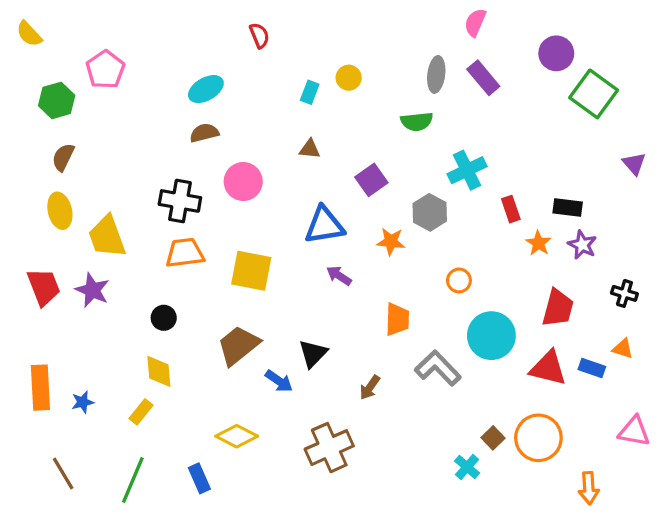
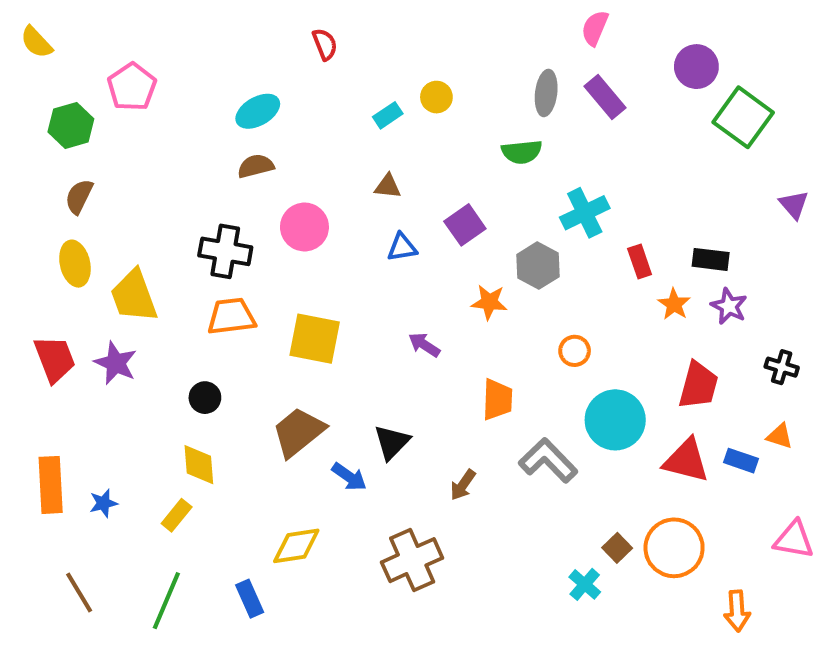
cyan rectangle: (310, 92) -> (388, 115), turned 35
blue triangle: (324, 225) -> (402, 247), moved, size x0.6
yellow diamond: (237, 436) -> (296, 546), turned -36

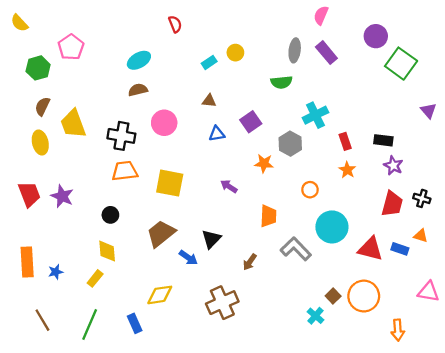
yellow trapezoid: (134, 296) -> (73, 124), moved
orange star: (674, 304) -> (347, 170), moved
red trapezoid: (698, 385) -> (392, 204), moved

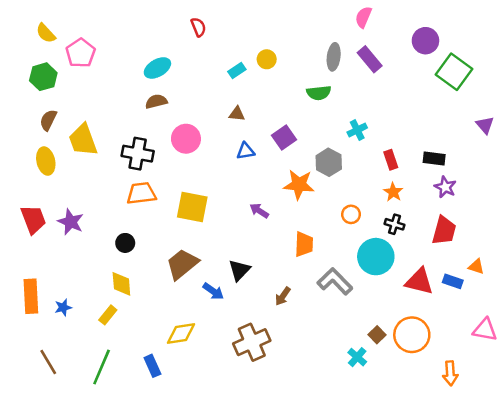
yellow semicircle: (19, 23) -> (46, 33), moved
cyan cross: (315, 115) -> (357, 130), size x0.7
orange star: (264, 163) -> (299, 185), size x1.4
black cross: (422, 198) -> (394, 224), moved

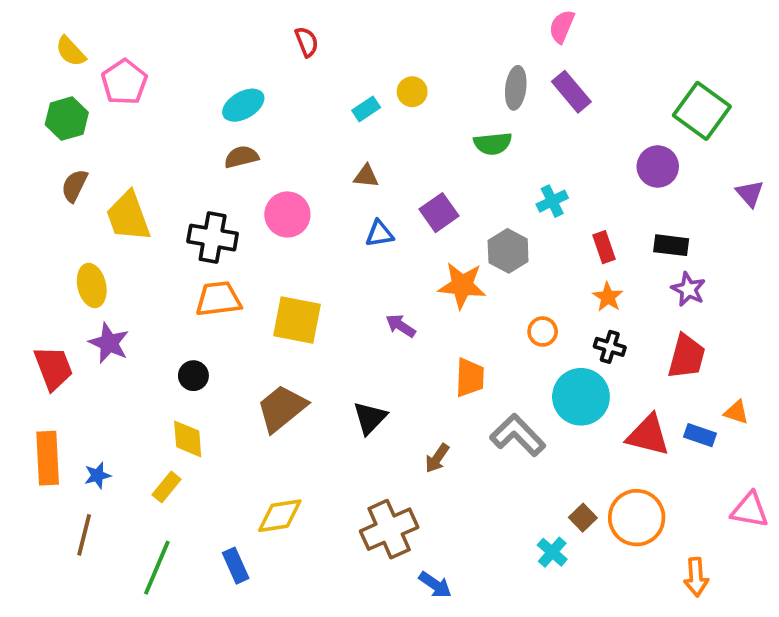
purple circle: (425, 41) -> (658, 167), moved
yellow ellipse: (46, 161) -> (92, 285), moved
red trapezoid: (33, 219) -> (53, 368), moved
blue arrow: (213, 291) -> (435, 585), moved
brown line: (48, 362) -> (84, 535), moved, turned 45

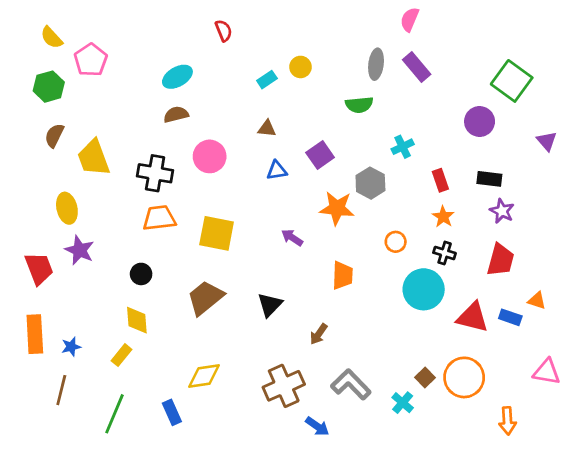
gray L-shape: (518, 435) -> (351, 384), moved

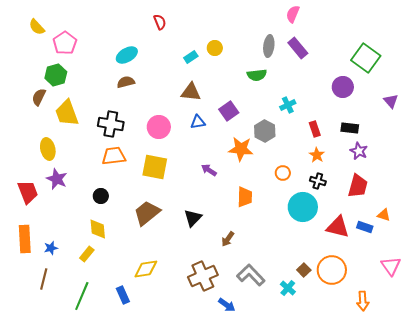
green hexagon: (49, 87) -> (56, 75), moved
brown triangle: (267, 128) -> (191, 92), size x1.5
pink circle: (210, 156) -> (159, 127), moved
pink triangle: (547, 372) -> (391, 266), turned 45

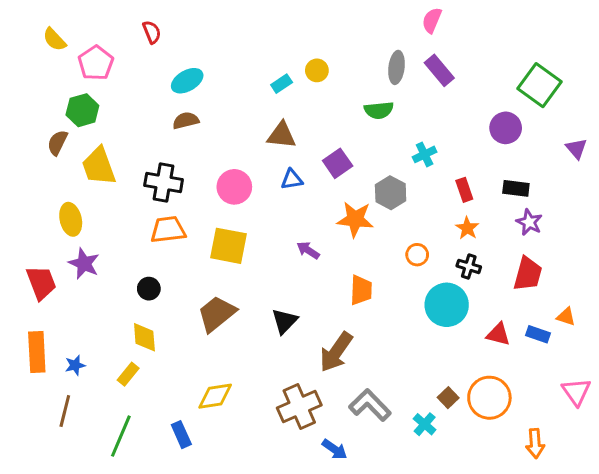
red semicircle: (160, 22) -> (152, 32), moved
red triangle: (338, 227) -> (498, 334), size x0.7
brown arrow: (228, 239) -> (336, 352), size x1.8

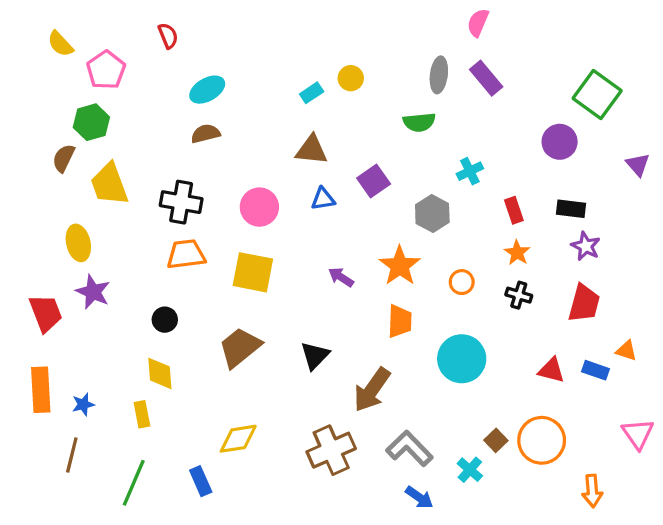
orange star: (355, 219) -> (400, 266), moved, turned 30
cyan circle: (447, 305) -> (462, 359), moved
yellow rectangle: (128, 374) -> (142, 414), turned -50
blue arrow: (335, 449) -> (419, 497), moved

